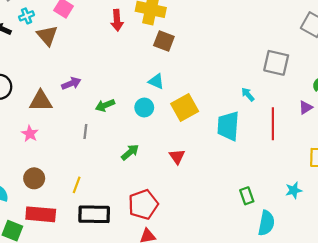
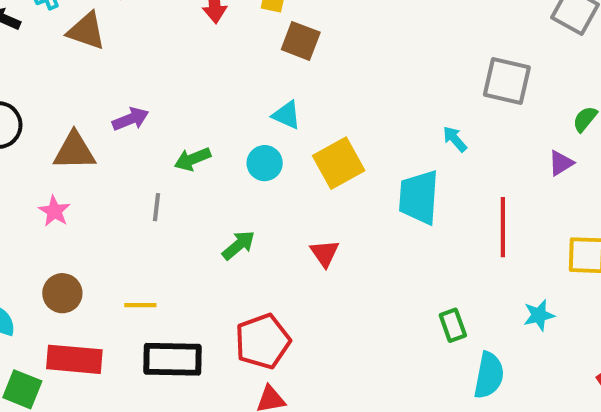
brown triangle: (47, 36) -> (86, 31), turned -30
red line: (273, 124) -> (503, 227), moved
yellow line: (77, 185) -> (140, 305), turned 70

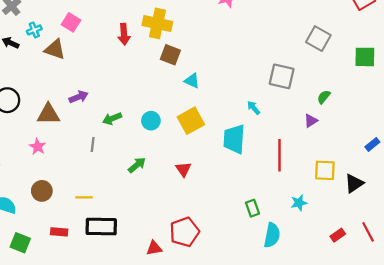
cyan triangle: (287, 115) -> (192, 81), moved
red pentagon: (263, 341) -> (184, 232), moved
red rectangle: (74, 359) -> (59, 232), moved, size x0.6

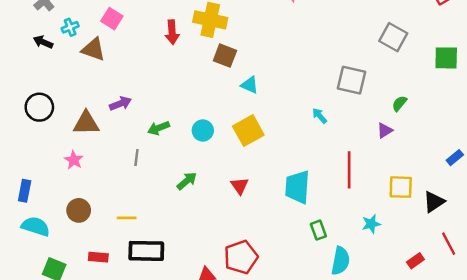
cyan trapezoid: (234, 139) -> (297, 187), moved
red line: (368, 232) -> (449, 244), moved

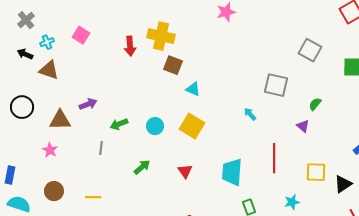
brown triangle: (93, 49) -> (49, 70), moved
yellow square: (248, 131) -> (192, 126), turned -30
purple triangle: (385, 131) -> (303, 126), turned -48

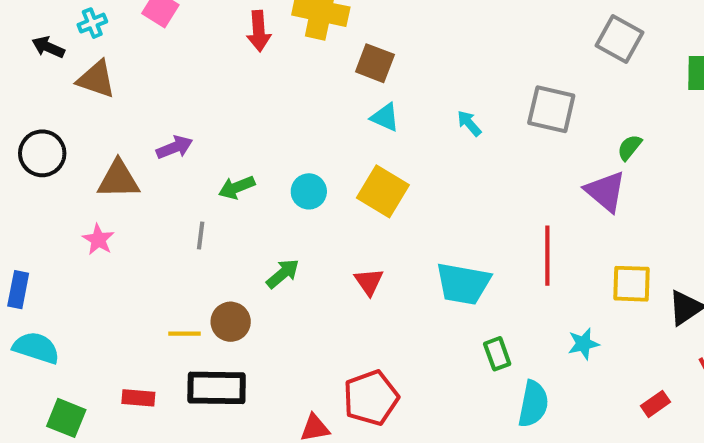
brown square: (173, 65) -> (375, 63), moved
cyan arrow: (250, 114) -> (469, 123), moved
purple triangle: (303, 126) -> (605, 191), size x1.6
cyan trapezoid: (232, 172) -> (463, 284), turned -84
brown circle: (54, 191) -> (231, 322), moved

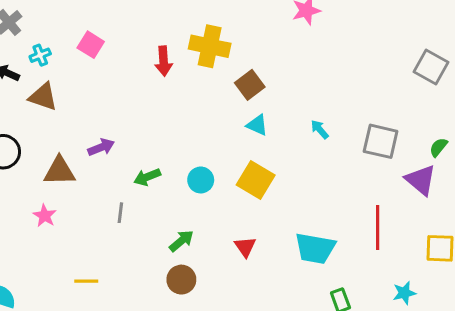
brown square: (375, 63) -> (250, 85), turned 32
gray square: (551, 109) -> (381, 141), moved
brown circle: (231, 322) -> (181, 280), moved
yellow line: (185, 334) -> (86, 281), moved

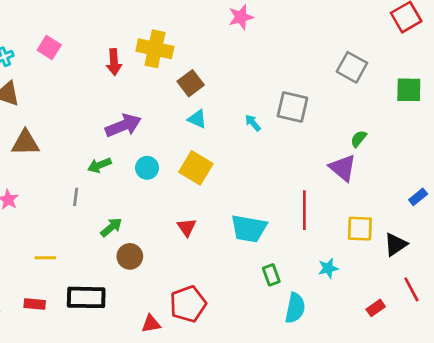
gray square: (381, 141) -> (292, 107), moved
purple arrow: (101, 147) -> (123, 126), moved, size x1.5
brown triangle: (59, 171) -> (25, 143), moved
green arrow: (181, 241) -> (111, 227), moved

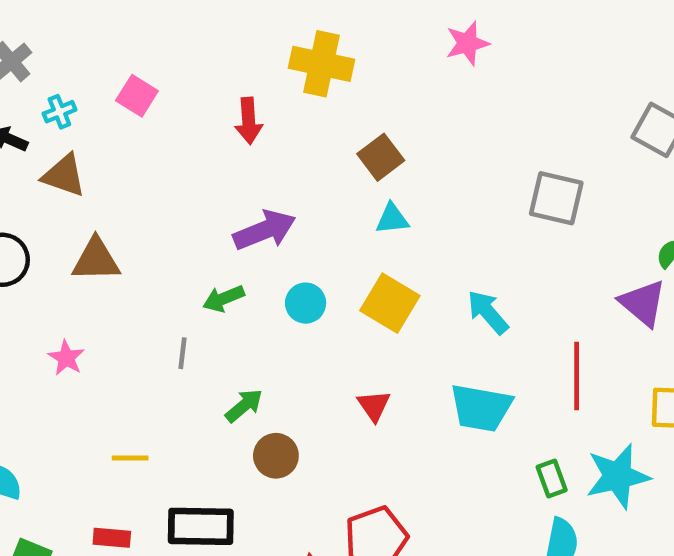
yellow cross: (155, 49) -> (322, 64), moved
cyan triangle: (197, 119) -> (392, 219), turned -30
cyan arrow: (253, 123) -> (488, 312), moved, size x1.5
cyan star: (328, 268) -> (618, 476), size x1.8
green rectangle: (271, 275) -> (552, 479), moved

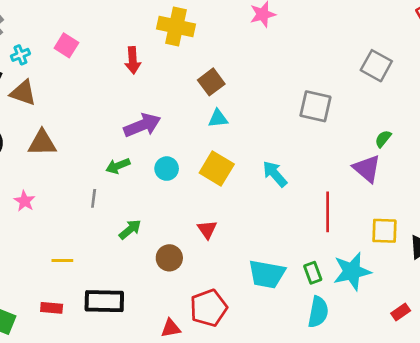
cyan trapezoid: (481, 408) -> (267, 274), moved
brown circle: (276, 456) -> (169, 258), moved

